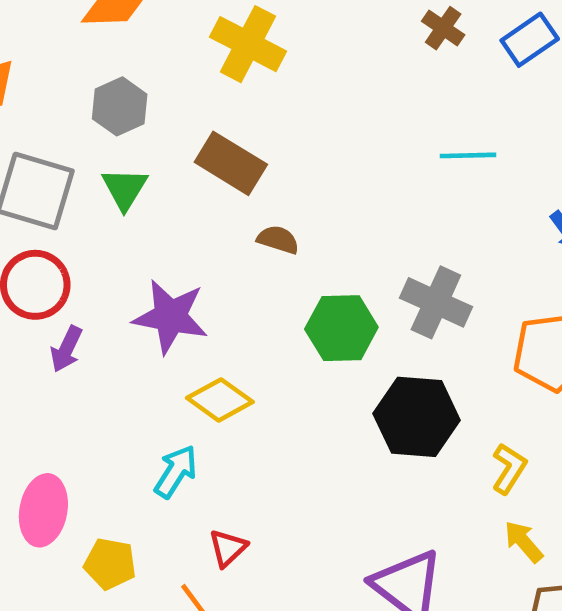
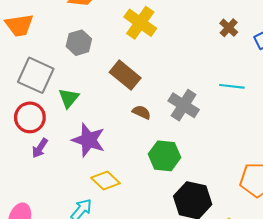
green triangle: (125, 189) -> (69, 98), moved
gray cross: (436, 302) -> (184, 105), moved

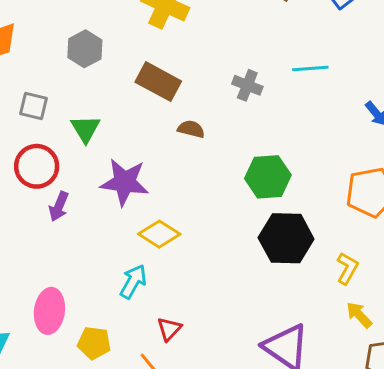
gray square: (36, 75) -> (34, 106), size x0.6
gray cross: (184, 105) -> (247, 85), moved, size x0.7
green hexagon: (164, 156) -> (268, 177), moved

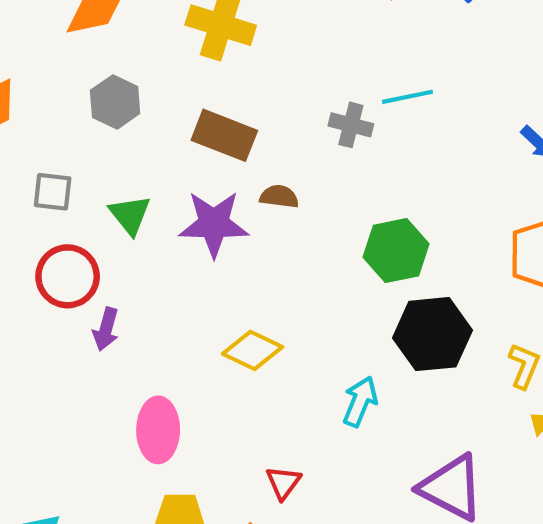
cyan line: (310, 69) -> (407, 97), moved
purple star: (125, 182) -> (214, 224), moved
cyan arrow: (133, 282) -> (360, 401), moved
pink ellipse: (49, 311) -> (158, 430), moved

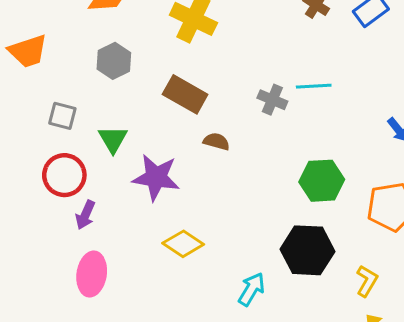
purple star: (214, 224) -> (156, 177), moved
green hexagon: (396, 251) -> (322, 181), moved
pink ellipse: (158, 430) -> (92, 274), moved

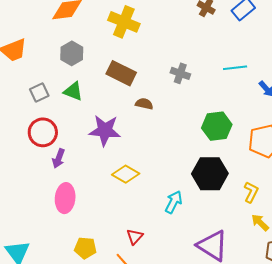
cyan line: (314, 86) -> (235, 68), moved
gray square: (62, 116) -> (39, 93), turned -36
green triangle: (113, 139) -> (73, 91), moved, turned -35

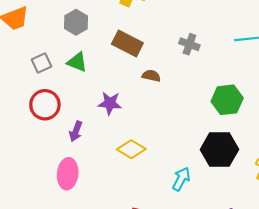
purple star: (105, 130) -> (110, 103), size x0.7
purple arrow: (59, 158) -> (76, 131), moved

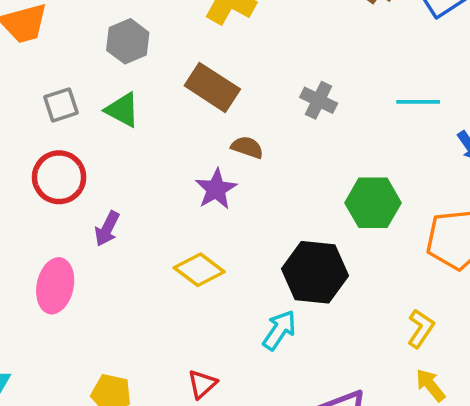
purple star: (110, 103) -> (216, 189), moved, turned 30
black hexagon: (219, 150) -> (315, 272), moved
pink ellipse: (68, 174) -> (55, 286), moved

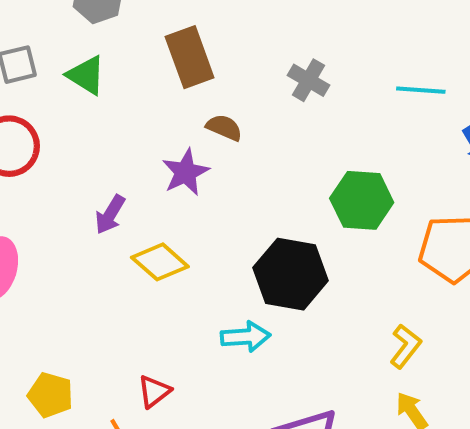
brown rectangle: (212, 87) -> (190, 57), turned 33
purple arrow: (107, 229) -> (110, 214), moved
cyan arrow: (279, 330) -> (246, 337), turned 48

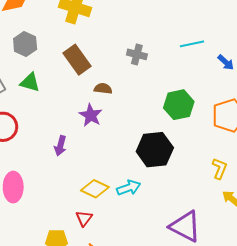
yellow diamond: (160, 262) -> (95, 189), moved
cyan arrow: (246, 337) -> (129, 188), moved
red triangle: (154, 391) -> (84, 218), moved

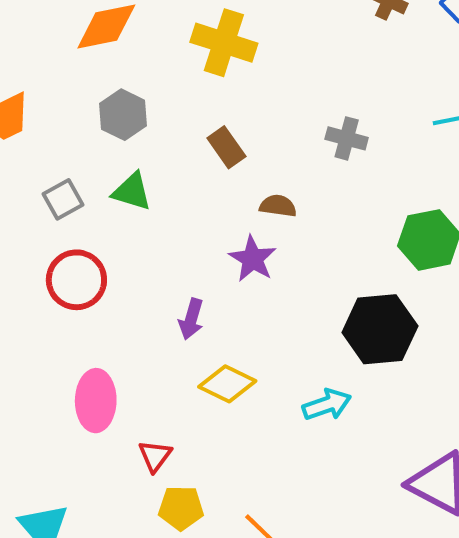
brown rectangle: (77, 60) -> (226, 147), size x0.7
yellow diamond: (95, 189) -> (227, 384), moved
red triangle: (84, 218) -> (155, 456), moved

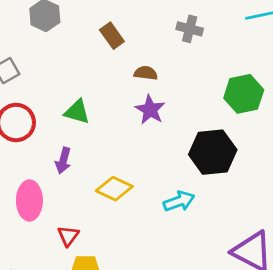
green triangle: (132, 192) -> (77, 112), moved
purple star: (253, 259) -> (150, 110), moved
purple arrow: (191, 319) -> (63, 161), moved

